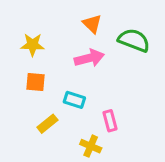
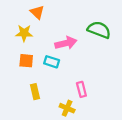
orange triangle: (92, 24) -> (37, 12), moved
cyan rectangle: (74, 100) -> (52, 62), moved
yellow rectangle: (47, 124) -> (35, 92), turned -64

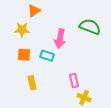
orange triangle: (37, 12) -> (34, 11), turned 40
pink arrow: (66, 43) -> (60, 39), turned 114
yellow cross: (67, 108) -> (84, 98), moved

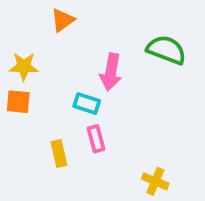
yellow star: (22, 30) -> (24, 66), moved
orange square: (24, 55) -> (18, 102), moved
pink rectangle: (74, 81) -> (96, 139), moved

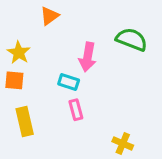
yellow star: (24, 66) -> (19, 53), turned 30
yellow rectangle: (59, 154) -> (25, 121), moved, size x1.4

